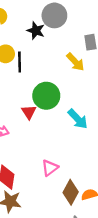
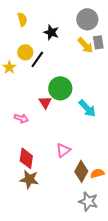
gray circle: (54, 15) -> (87, 19), moved
black line: (20, 62) -> (37, 59), turned 36
yellow arrow: (75, 62) -> (85, 45), moved

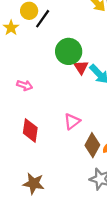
red triangle: (45, 102) -> (81, 67), moved
brown star: (29, 179) -> (34, 184), moved

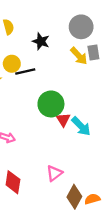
black line: (43, 19) -> (25, 72), turned 42

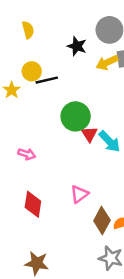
black star: (41, 41) -> (77, 46), moved
yellow arrow: (79, 56) -> (107, 63), turned 108

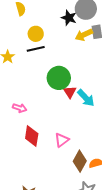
black star: (77, 46) -> (69, 18), moved
yellow circle: (32, 71) -> (36, 34), moved
red diamond: (33, 204) -> (32, 136), moved

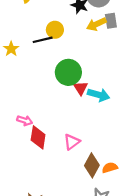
yellow circle: (36, 34) -> (55, 30), moved
cyan arrow: (86, 98) -> (99, 95), turned -30
pink arrow: (20, 108) -> (25, 121), moved

